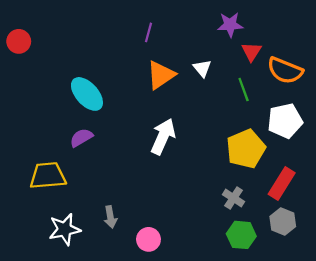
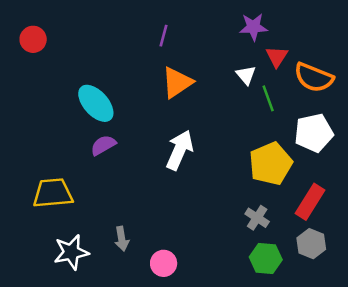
red circle: (19, 41) -> (33, 39), moved
white triangle: (202, 68) -> (246, 75), moved
purple semicircle: (81, 138) -> (103, 145), moved

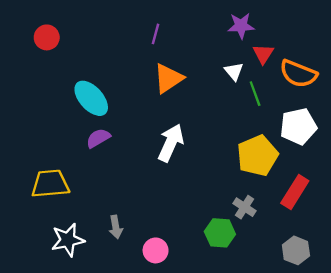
red circle: (33, 39) -> (47, 37), moved
gray hexagon: (311, 244) -> (296, 250), moved
green hexagon: (266, 258) -> (220, 233), moved

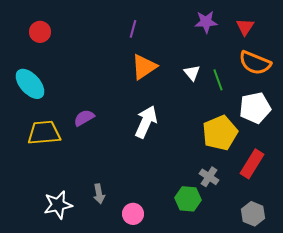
red triangle: (263, 54) -> (245, 27), moved
white triangle: (234, 71) -> (192, 73), moved
cyan ellipse: (91, 98) -> (30, 84), moved
yellow trapezoid: (50, 184) -> (44, 133), moved

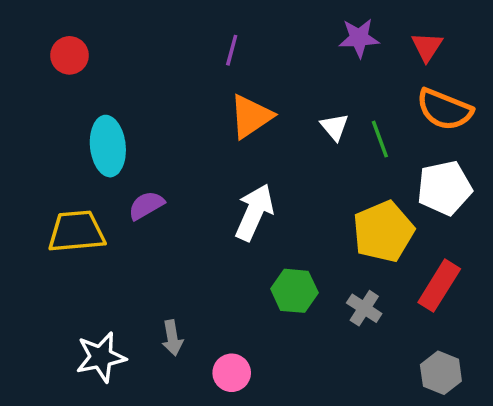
cyan ellipse: (30, 84) -> (108, 146), moved, turned 36
green hexagon: (188, 199) -> (294, 291), moved

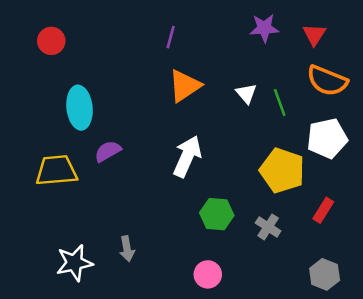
yellow pentagon: (383, 232) -> (282, 170), turned -30
red rectangle: (439, 286) -> (323, 210), size x0.7
pink circle: (232, 373) -> (208, 274), moved

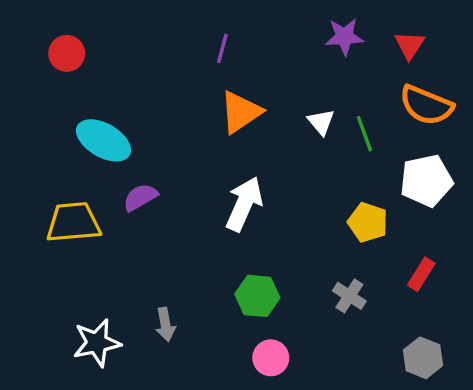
cyan ellipse: (79, 108) -> (104, 140), turned -54
yellow pentagon: (282, 170) -> (368, 222), size x0.7
green hexagon: (217, 214) -> (257, 296), moved

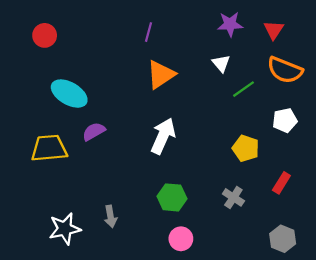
white triangle: (321, 122) -> (221, 63), moved
green line: (364, 134) -> (243, 89), turned 75
white pentagon: (426, 181) -> (285, 120), size x0.7

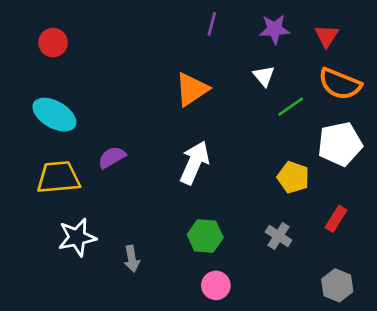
purple line: (149, 32) -> (212, 24), moved
cyan ellipse: (69, 94) -> (54, 115), moved
white pentagon: (285, 120) -> (340, 144), size x1.5
white star: (65, 229) -> (77, 237), moved

